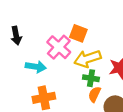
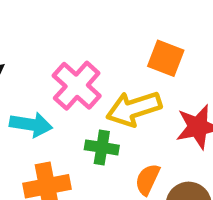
orange square: (78, 33) -> (166, 58), moved
green cross: (91, 78) -> (102, 147), moved

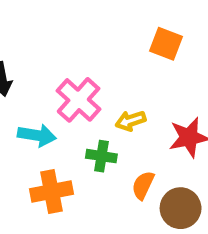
orange square: (166, 58) -> (166, 44), moved
yellow arrow: (134, 109) -> (131, 121), size x0.6

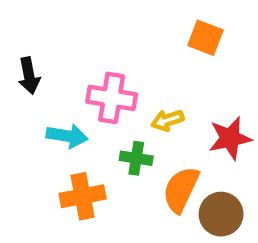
pink cross: (79, 100) -> (112, 98), turned -33
orange semicircle: (143, 185) -> (181, 190), size x1.5

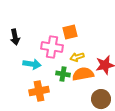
orange square: (205, 38) -> (70, 32), moved, turned -35
orange semicircle: (181, 190) -> (83, 74), moved, turned 55

